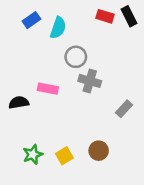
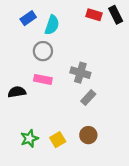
gray circle: (76, 57) -> (43, 51), moved
gray rectangle: (124, 109) -> (88, 98), moved

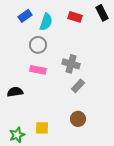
red rectangle: (94, 15) -> (75, 17), moved
black semicircle: (17, 92) -> (15, 92), moved
green star: (29, 138) -> (17, 135), moved
yellow square: (58, 140) -> (42, 128), moved, turned 32

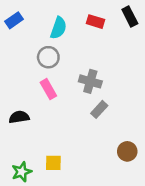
blue rectangle: (25, 16) -> (14, 20), moved
pink rectangle: (38, 70) -> (48, 89), turned 49
brown circle: (78, 119) -> (127, 151), moved

